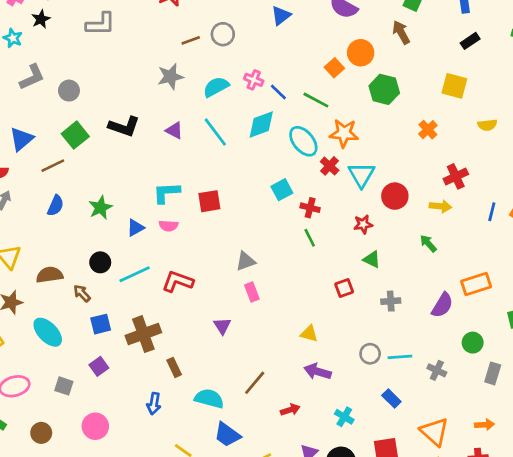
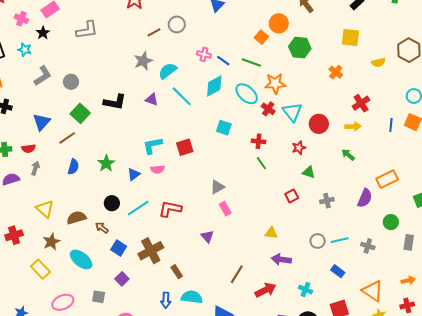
cyan semicircle: (216, 87) -> (168, 71), moved
cyan square: (282, 190) -> (224, 128), moved, turned -35
blue square: (101, 324) -> (119, 248), turned -35
cyan semicircle: (209, 398) -> (192, 297), moved
red arrow: (290, 410) -> (265, 290), size x1.5

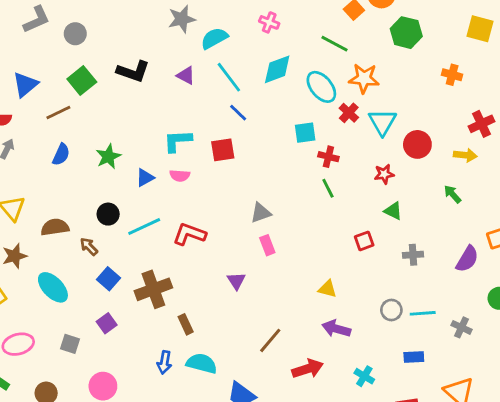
blue line: (223, 61) -> (238, 113), moved
orange cross: (336, 72) -> (452, 75), turned -32
cyan square: (224, 128) -> (305, 133), moved, turned -35
blue rectangle: (338, 271) -> (414, 357), turned -48

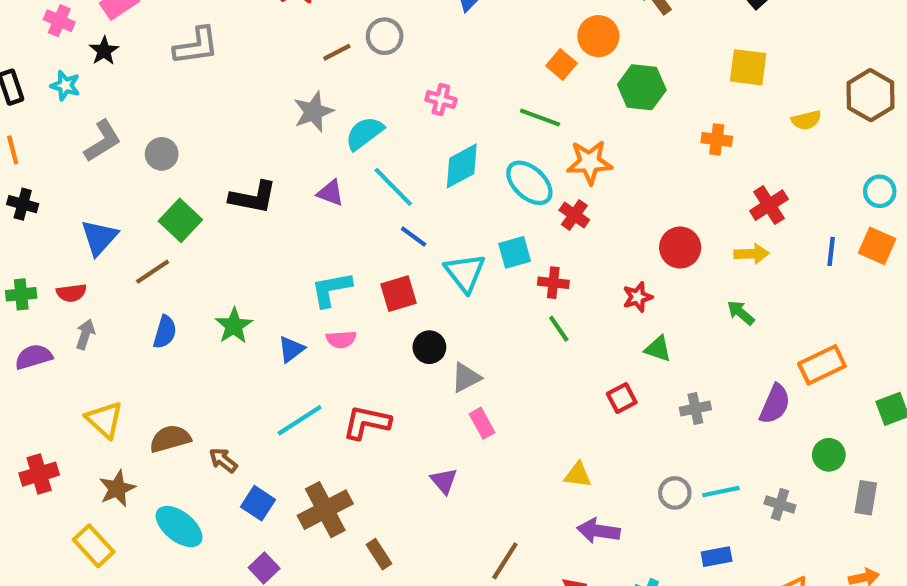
cyan triangle: (382, 122) -> (465, 273), moved
black circle: (108, 214) -> (429, 347), moved

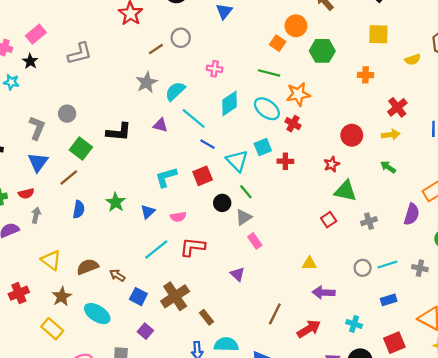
gray L-shape: (103, 141) -> (37, 128), moved, turned -30
green line: (559, 329) -> (246, 192), moved
pink semicircle: (341, 339) -> (178, 217), moved
green triangle: (658, 349) -> (345, 191), size x1.5

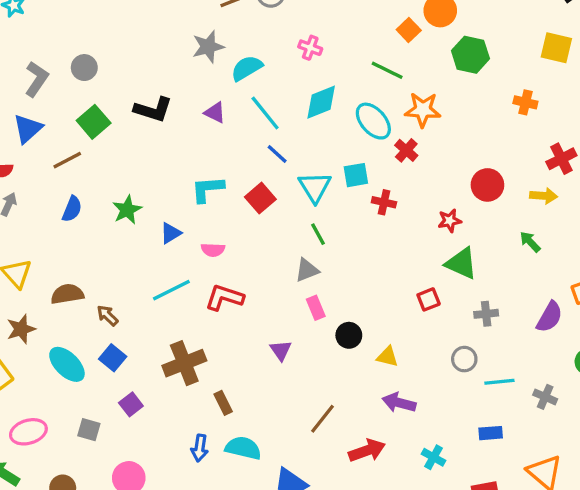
red square: (203, 176) -> (260, 198), turned -30
black circle: (222, 203) -> (349, 335), moved
gray circle: (363, 268) -> (464, 359), moved
blue square: (138, 297) -> (113, 358), moved

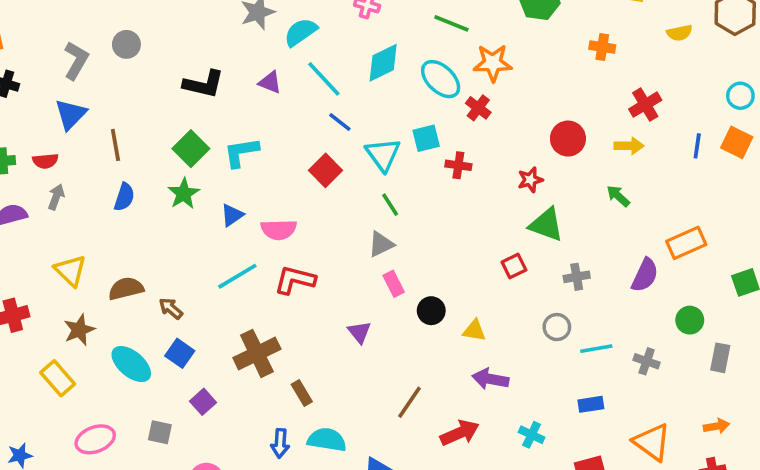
green square: (94, 122) -> (191, 149), moved
brown line: (67, 160) -> (115, 145), turned -68
cyan L-shape: (207, 189) -> (241, 152), moved
pink semicircle: (213, 250) -> (279, 230), size x1.4

